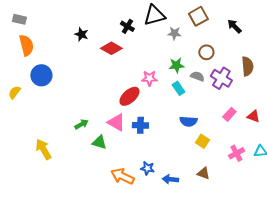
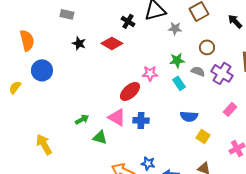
gray rectangle: (19, 19) -> (67, 14), moved
black star: (81, 34) -> (79, 43), moved

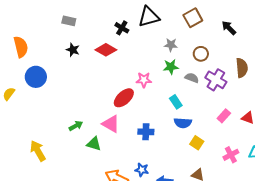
gray rectangle: (67, 14) -> (69, 21), moved
gray star: (175, 28) -> (171, 45), moved
cyan rectangle: (179, 83) -> (176, 102), moved
blue cross: (141, 120) -> (146, 132), moved

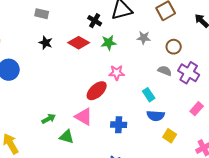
green star: (171, 67) -> (109, 43), moved

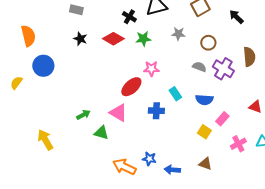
cyan rectangle: (149, 95) -> (175, 94), moved
pink rectangle: (197, 109) -> (222, 119), moved
blue semicircle: (156, 116) -> (204, 100), moved
blue cross: (119, 125) -> (156, 111), moved

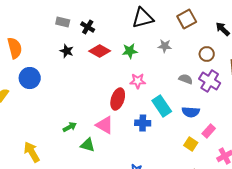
black cross: (129, 17) -> (88, 27), moved
brown circle: (208, 43) -> (207, 54), moved
red ellipse: (131, 87) -> (118, 99), turned -30
cyan rectangle: (175, 94) -> (162, 106), size x1.5

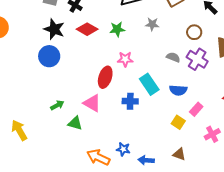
black star: (67, 51) -> (54, 29), size x1.5
blue circle: (30, 78) -> (49, 56), moved

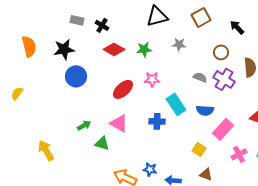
black star: (54, 29) -> (64, 49), moved, turned -30
red ellipse: (105, 77) -> (123, 89), moved, turned 30
pink rectangle: (196, 109) -> (223, 129), size x1.5
yellow square: (178, 122) -> (199, 149), moved

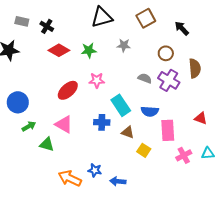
blue circle: (76, 76) -> (18, 102), moved
pink rectangle: (223, 129) -> (168, 130), turned -45
brown triangle: (206, 174) -> (128, 132), moved

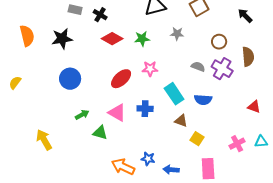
black arrow: (182, 28) -> (245, 16), moved
blue circle: (18, 102) -> (70, 79), moved
blue cross: (102, 122) -> (145, 109), moved
pink rectangle: (168, 130) -> (208, 169), moved

